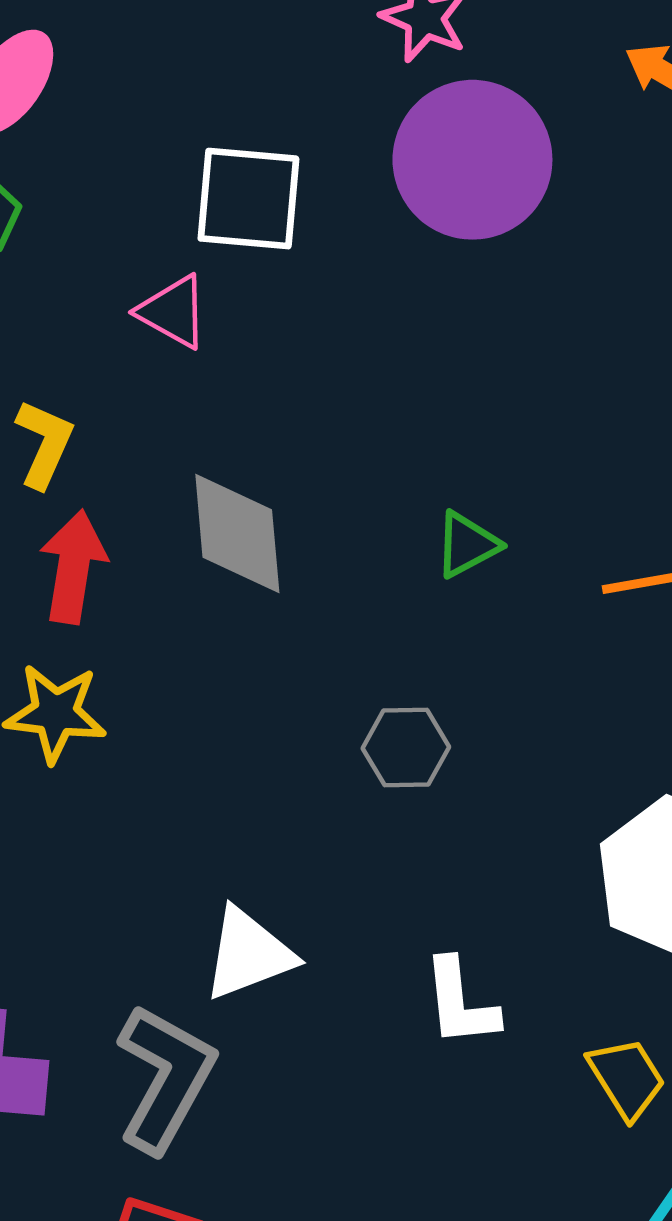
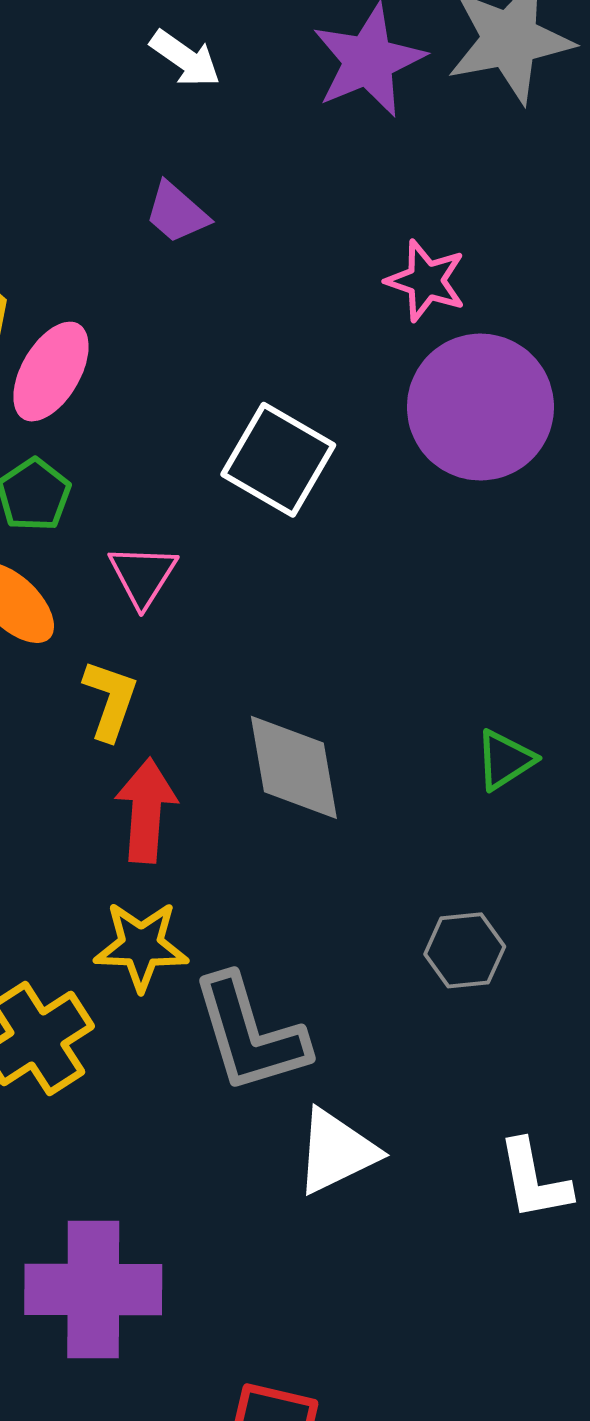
white square: (248, 199) -> (278, 460), turned 30
pink triangle: (173, 312) -> (143, 576), moved, turned 38
gray L-shape: (165, 1078) -> (250, 1034), moved, turned 139

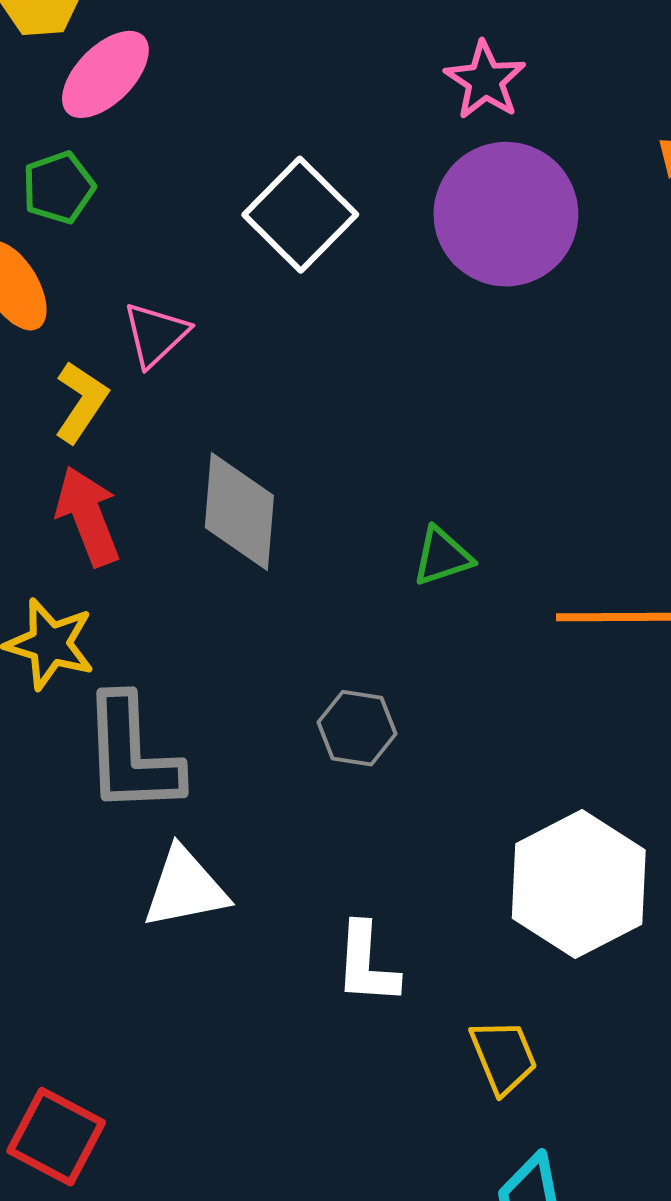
pink triangle: (143, 576) -> (156, 334), moved
red arrow: (146, 810) -> (88, 516), turned -40

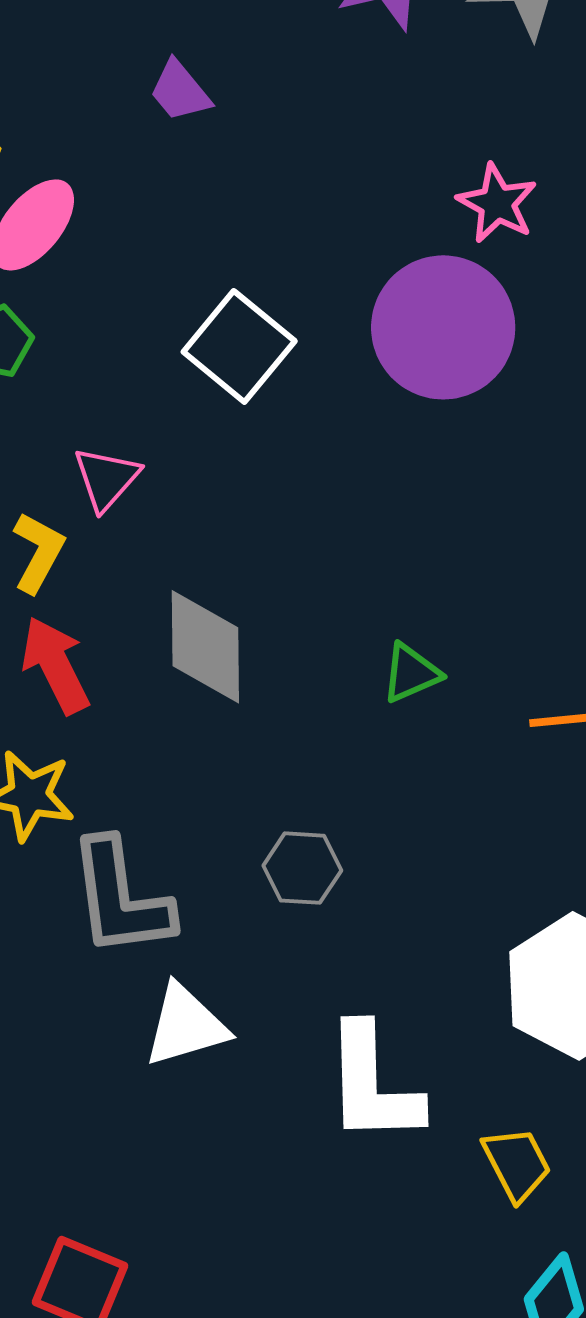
pink star: (485, 80) -> (497, 203), moved
gray hexagon: (357, 728) -> (302, 868), moved
white L-shape: (367, 964) -> (373, 1084), size x1.5

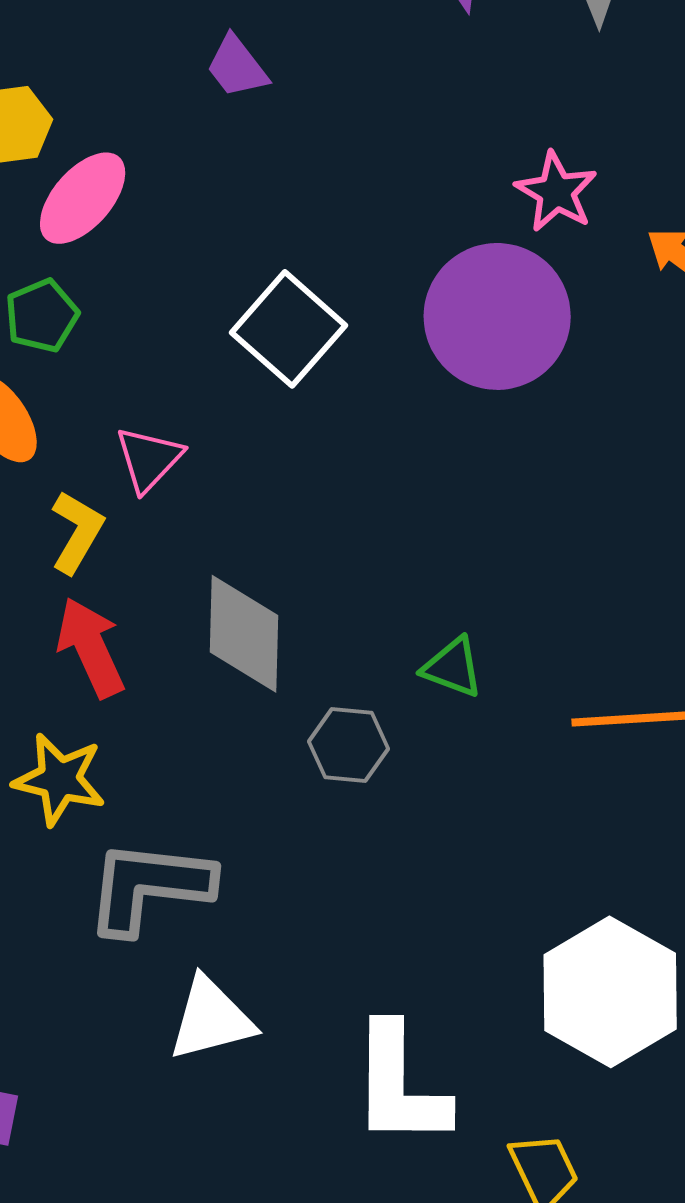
green triangle: (411, 673) -> (453, 667), turned 42
gray hexagon: (302, 868) -> (349, 745), moved
gray L-shape: (120, 898) -> (149, 887), turned 102

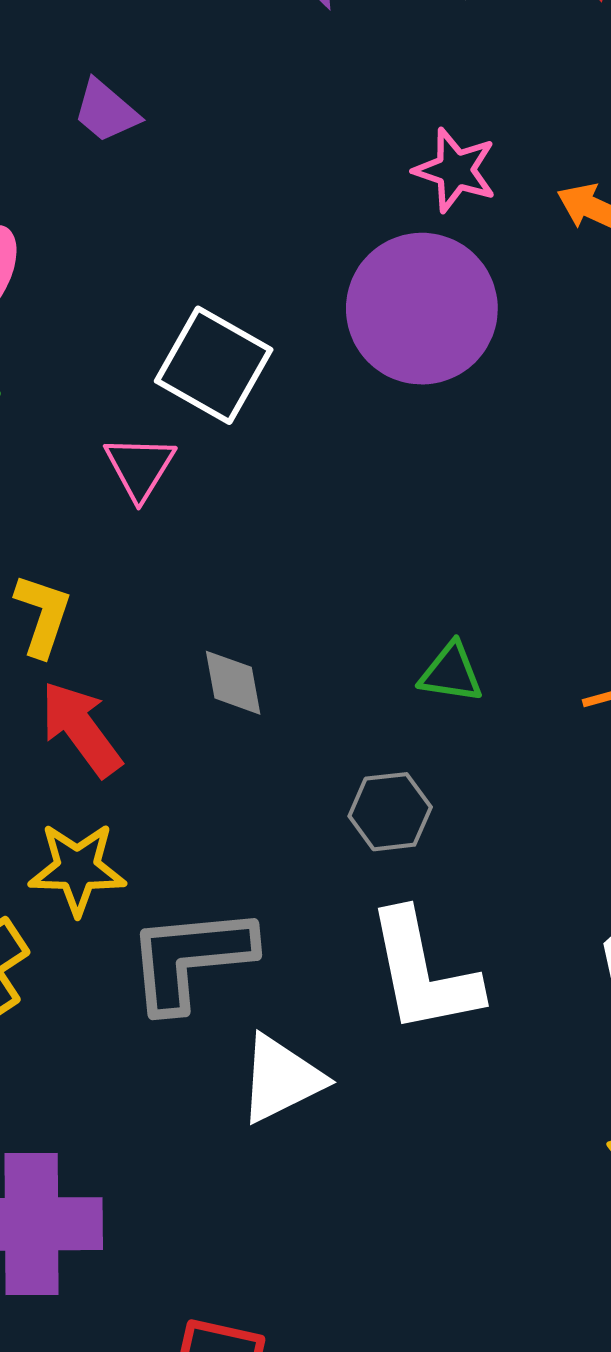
pink triangle: (149, 459) -> (140, 467), moved
gray diamond: (244, 634) -> (233, 683), size x0.6
gray hexagon: (349, 745) -> (390, 812), moved
white L-shape: (400, 1085) -> (423, 972), moved

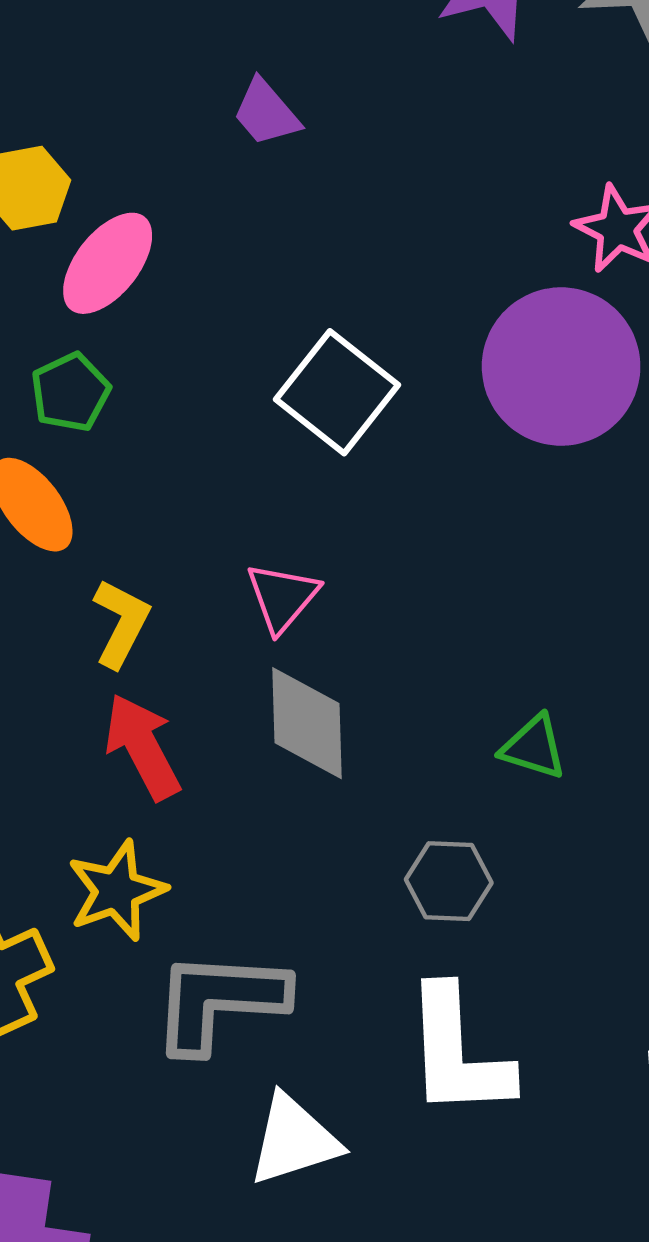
pink triangle: (140, 467) -> (282, 597), moved
gray diamond: (233, 683) -> (307, 723), size x1.5
yellow star: (77, 869) -> (117, 891), turned -30

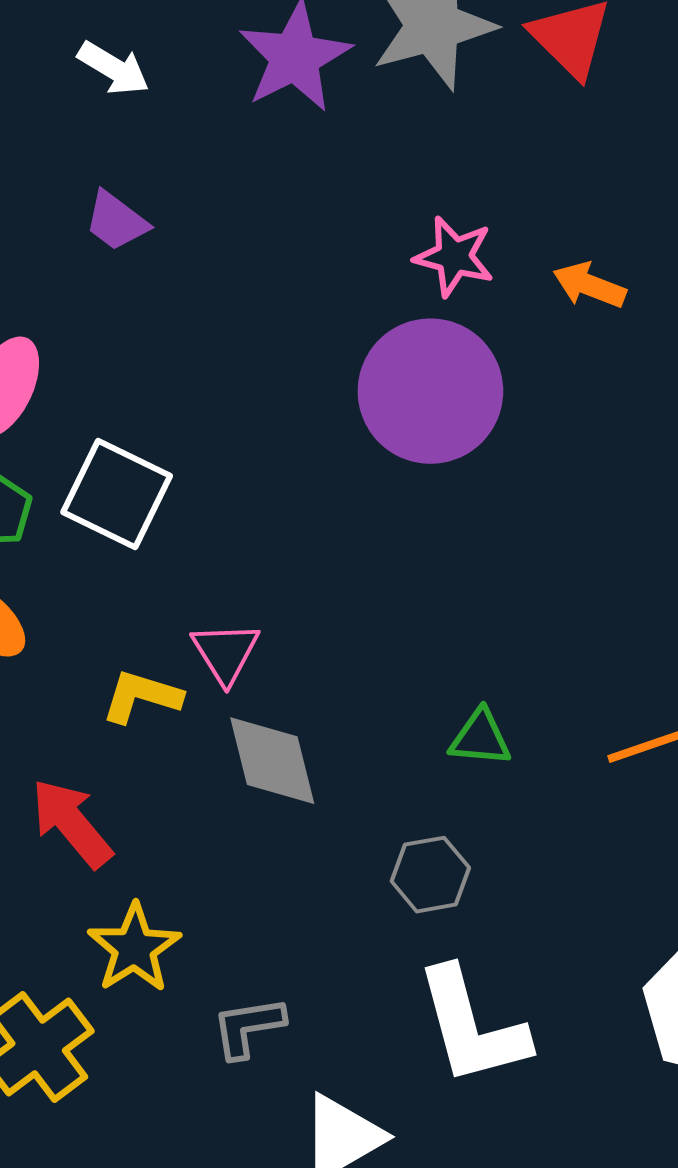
white square: (337, 392) -> (117, 494), moved
yellow L-shape: (121, 623) -> (142, 696), moved, turned -88
red arrow: (143, 747) -> (72, 823), moved
gray L-shape: (219, 1001) -> (248, 1027), size x0.6

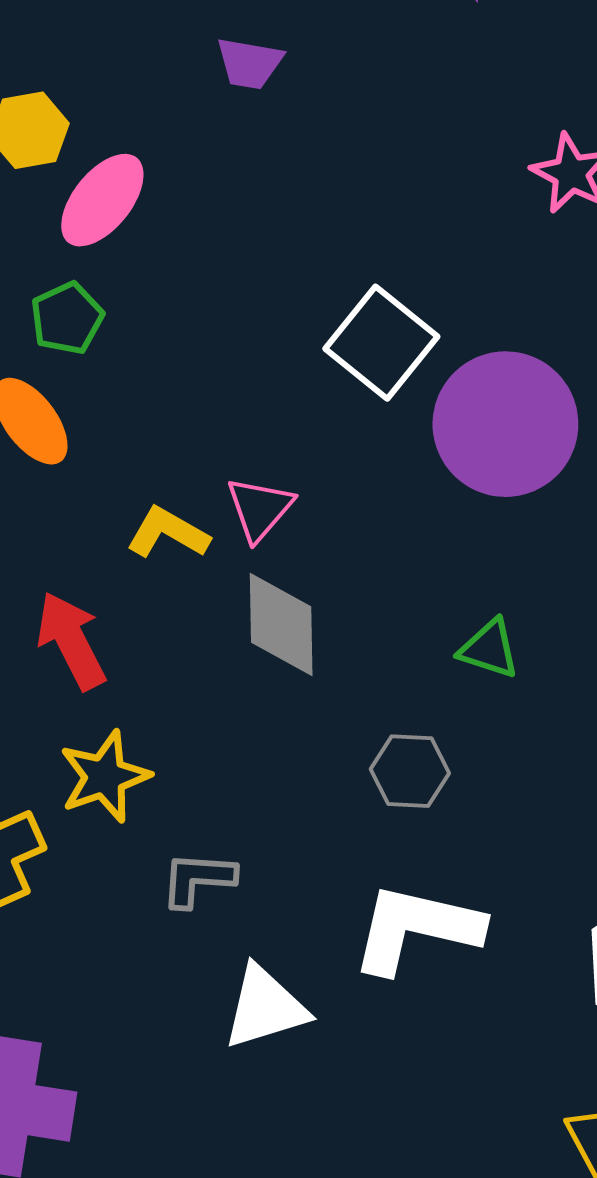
purple trapezoid: (116, 221) -> (249, 63), turned -40
purple circle: (430, 391) -> (505, 424), moved
white square: (117, 494) -> (381, 343), moved
white L-shape: (472, 1026) -> (416, 929), turned 105

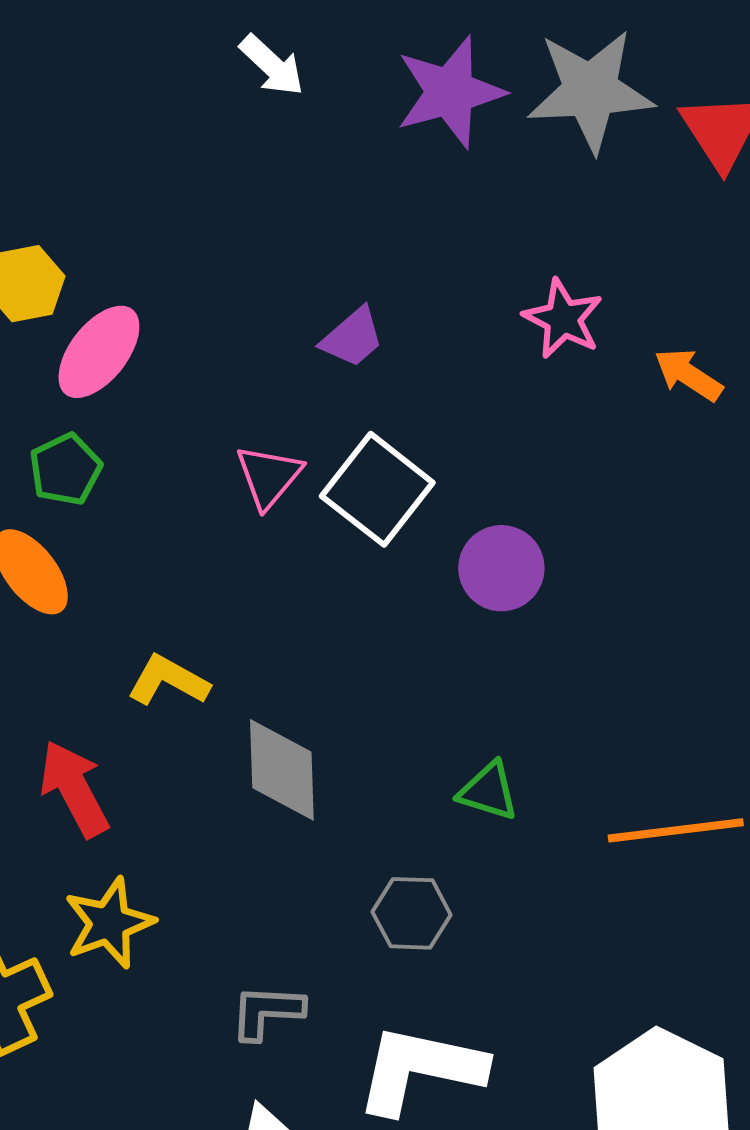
purple trapezoid: (249, 63) -> (352, 337), moved, turned -50
purple circle: (505, 424) -> (501, 568), size x0.6
pink triangle: (260, 509) -> (269, 476), moved
gray L-shape: (198, 879) -> (267, 1012), moved

